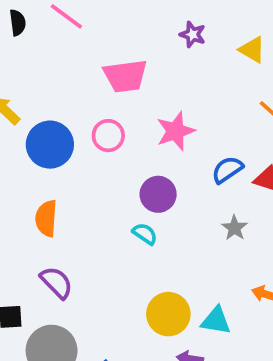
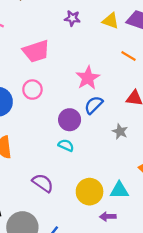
pink star: (176, 131) -> (88, 78), moved
blue semicircle: (227, 170) -> (94, 105), moved
purple semicircle: (57, 282) -> (43, 183), moved

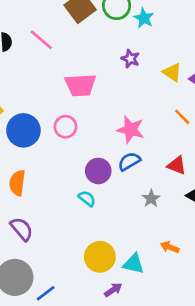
pink star: (88, 78) -> (131, 130), turned 30
purple semicircle: (43, 183) -> (22, 229), moved
purple arrow: (108, 217) -> (113, 290), turned 133

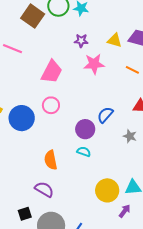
pink trapezoid: (80, 85) -> (52, 72), turned -40
pink star: (131, 130) -> (94, 64), moved
orange semicircle: (17, 183) -> (51, 160), moved

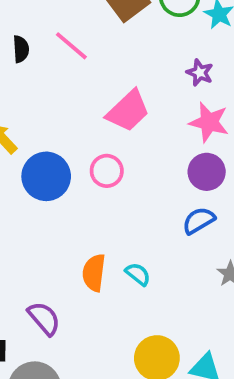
purple circle: (85, 129) -> (207, 172), moved
orange semicircle: (51, 160) -> (94, 273), moved

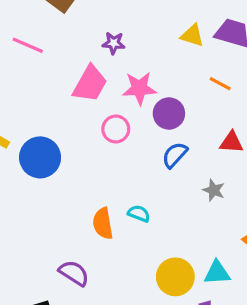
purple star: (200, 73) -> (114, 43), moved
pink star: (209, 122) -> (139, 88), moved
pink circle: (107, 171) -> (116, 129), moved

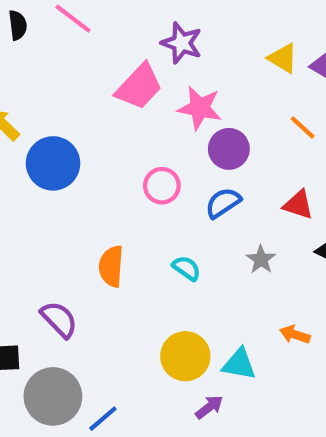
purple star: (114, 43) -> (182, 43), size x1.4
pink circle: (116, 129) -> (162, 186), moved
cyan semicircle: (139, 214) -> (187, 268), moved

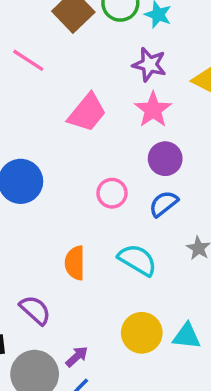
purple star: (182, 43) -> (149, 65), moved
pink star: (200, 108) -> (153, 110), moved, turned 30
cyan semicircle: (187, 268) -> (137, 260), size x1.6
purple arrow: (209, 407) -> (77, 357), moved

